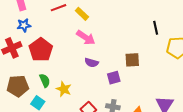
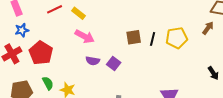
black line: (156, 28) -> (153, 39), moved, turned 32
brown square: (132, 60) -> (134, 37), moved
purple square: (114, 78) -> (114, 64), moved, turned -32

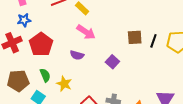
purple semicircle: (93, 61) -> (77, 55), moved

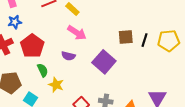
purple square: (112, 62) -> (104, 62), size x1.6
green semicircle: (45, 75) -> (43, 70), moved

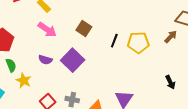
brown square: (126, 37) -> (84, 29), moved, turned 35
purple semicircle: (68, 56) -> (45, 60), moved

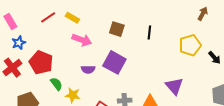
yellow pentagon: (138, 43) -> (190, 45), moved

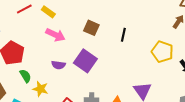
yellow pentagon: (190, 45) -> (162, 52), turned 30

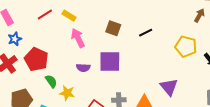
pink arrow: (55, 35) -> (78, 38), turned -138
black line: (123, 35) -> (146, 33), turned 56
purple square: (85, 61) -> (110, 62), turned -30

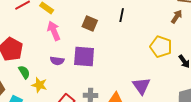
black line: (146, 33) -> (122, 15), moved, turned -56

